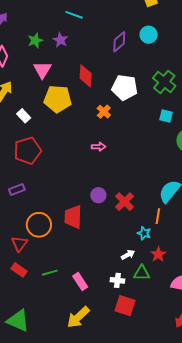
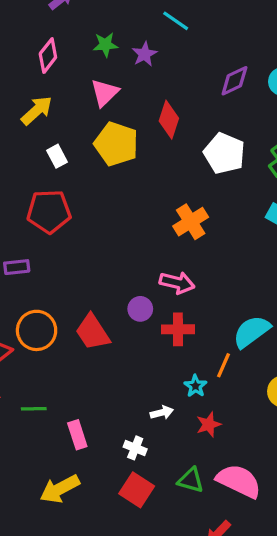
orange cross: (104, 112) -> (191, 222), moved, size x1.5
pink arrow: (99, 147) -> (177, 283), moved, size x1.5
red cross: (125, 202) -> (178, 329), turned 30
red trapezoid: (73, 217) -> (93, 332), turned -50
green triangle: (142, 273) -> (191, 480), moved

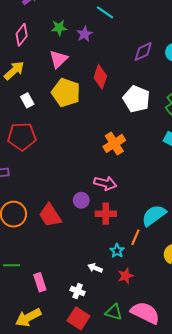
white arrow: (162, 413) -> (95, 268), turned -144

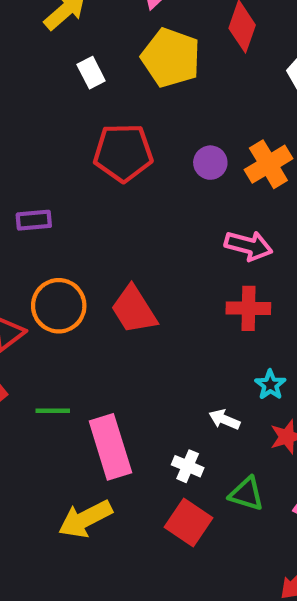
red pentagon: (22, 136) -> (123, 153), moved
purple circle: (81, 200) -> (210, 163), moved
pink rectangle: (40, 282) -> (110, 447), size x1.6
green triangle: (114, 312) -> (246, 494), moved

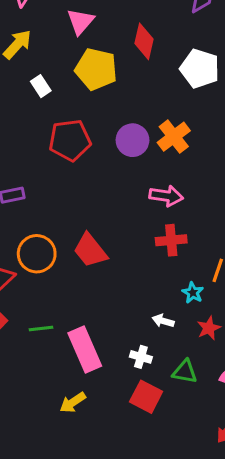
purple circle: (210, 163) -> (132, 140), size x1.4
yellow arrow: (85, 519) -> (73, 403), size x0.7

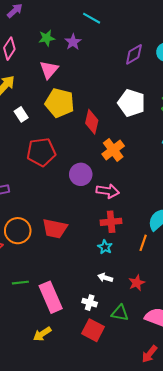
red diamond: (144, 41) -> (92, 122), moved
purple circle: (132, 140) -> (81, 174), moved
red trapezoid: (90, 250) -> (55, 229), turned -40
cyan star: (193, 293) -> (105, 247), moved

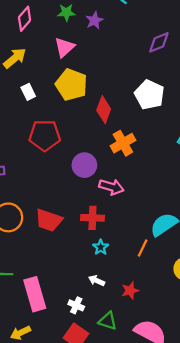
red cross: (111, 222) -> (92, 218), moved

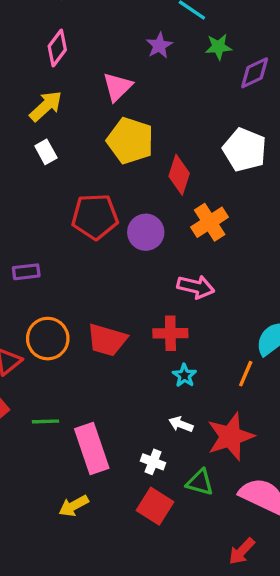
green star: (66, 13) -> (218, 47), moved
white rectangle: (28, 92) -> (46, 152), moved
purple circle: (84, 165) -> (146, 232), moved
red star: (130, 291) -> (230, 436), size x1.8

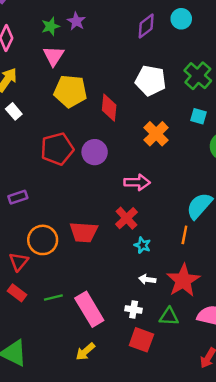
green star: (218, 47) -> (50, 26), moved
orange cross: (210, 222) -> (156, 134), moved
red cross: (170, 333) -> (126, 218), turned -30

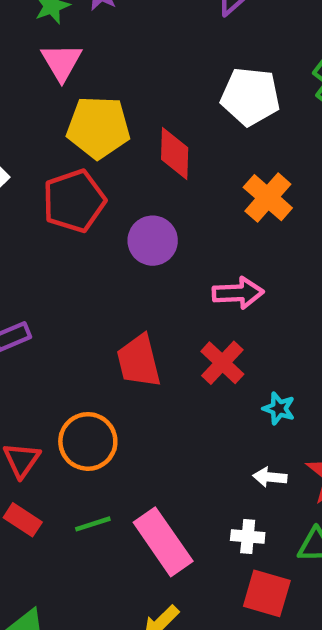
red pentagon: (57, 149) -> (74, 201), moved
red trapezoid: (84, 232) -> (139, 361), moved, turned 76
orange circle: (43, 240) -> (88, 441), moved
cyan star: (142, 245) -> (279, 409), moved

